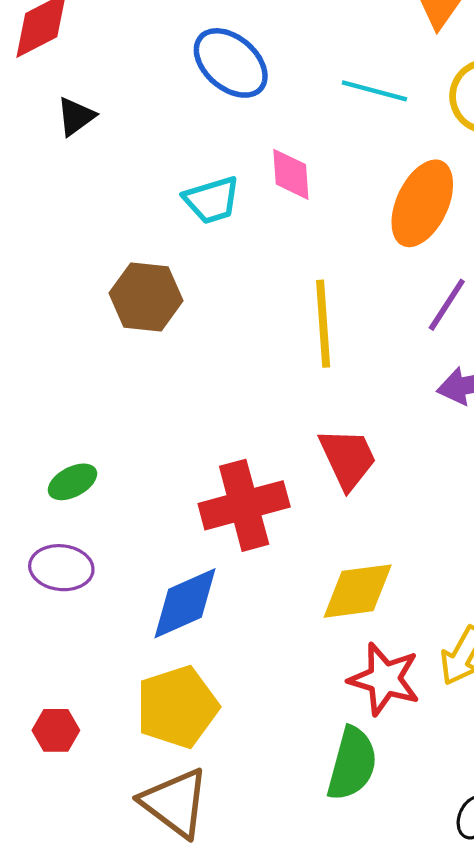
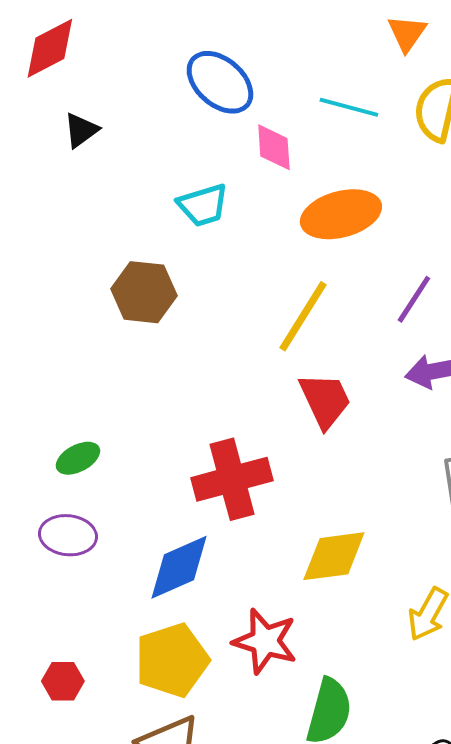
pink diamond: (291, 174) -> (274, 147), moved
orange ellipse: (422, 203) -> (341, 214), moved, turned 50
yellow line: (323, 324) -> (303, 316), turned 36
red trapezoid: (348, 458) -> (325, 400), moved
red star: (384, 679) -> (265, 641), moved

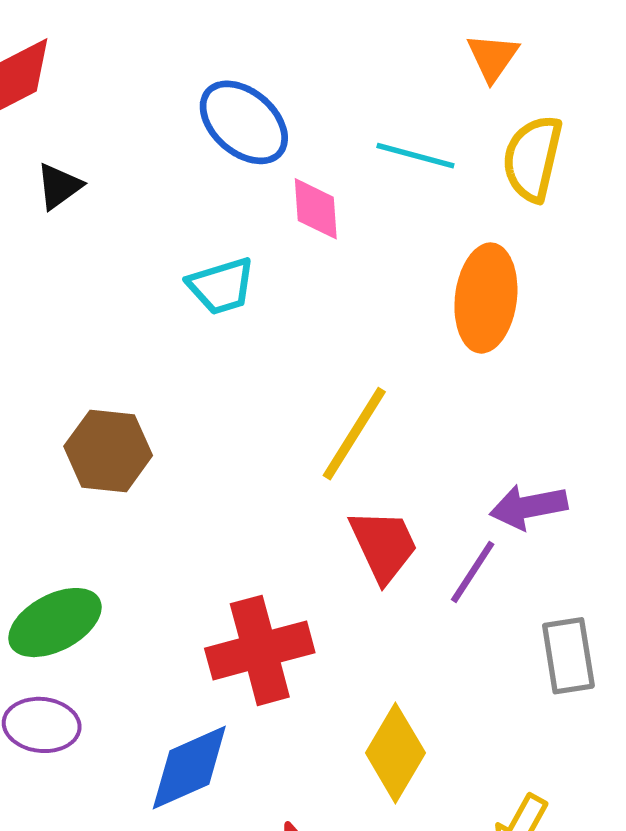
orange ellipse: (341, 214) -> (486, 298), moved, turned -68
brown hexagon: (144, 292) -> (108, 451), moved
purple line: (414, 299) -> (473, 572), moved
green ellipse: (78, 458) -> (55, 623), size x1.6
yellow diamond: (334, 556) -> (395, 753), turned -52

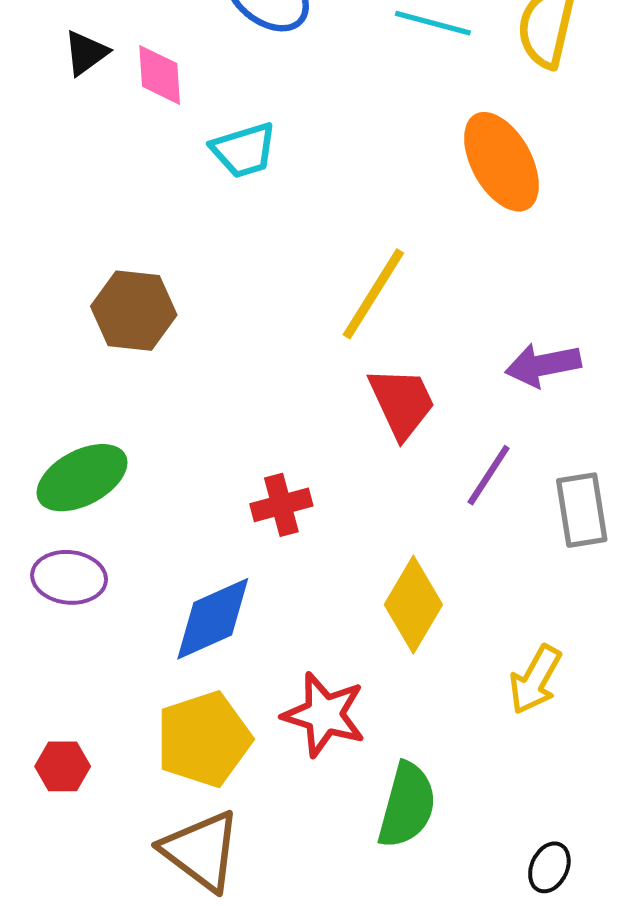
pink diamond: (316, 209) -> (160, 75), moved
orange ellipse: (486, 298) -> (501, 162), turned -36
purple line: (473, 572) -> (489, 475), moved
red cross: (260, 650) -> (281, 505), size x0.6

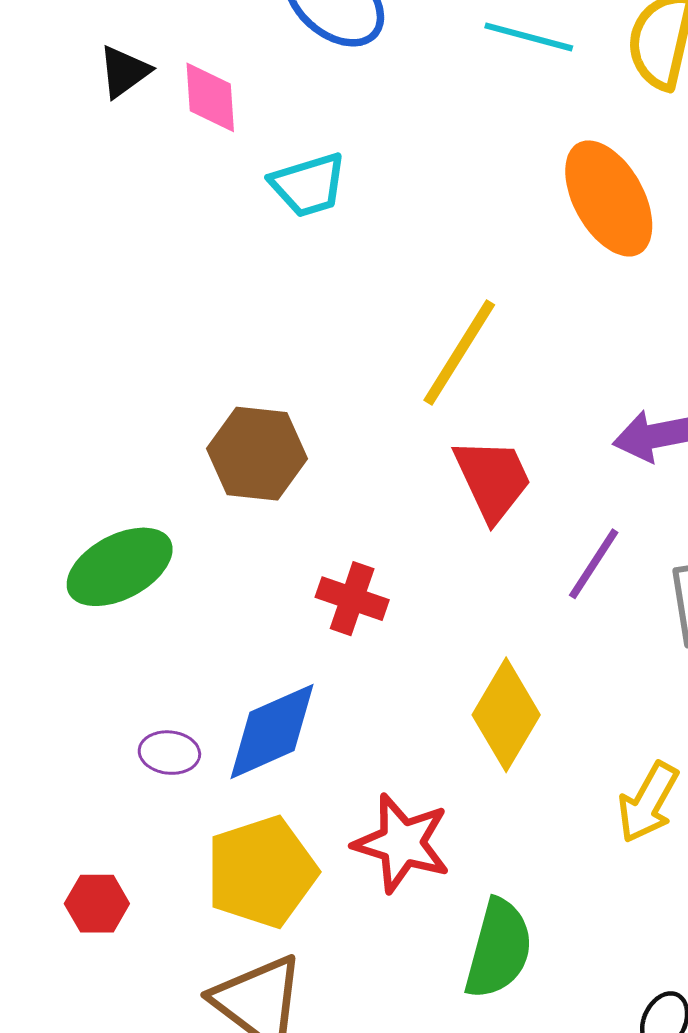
brown hexagon: (134, 311) -> (257, 454), moved
red cross: (281, 505) -> (352, 599), turned 34
purple ellipse: (69, 577) -> (169, 753), moved, size x0.7

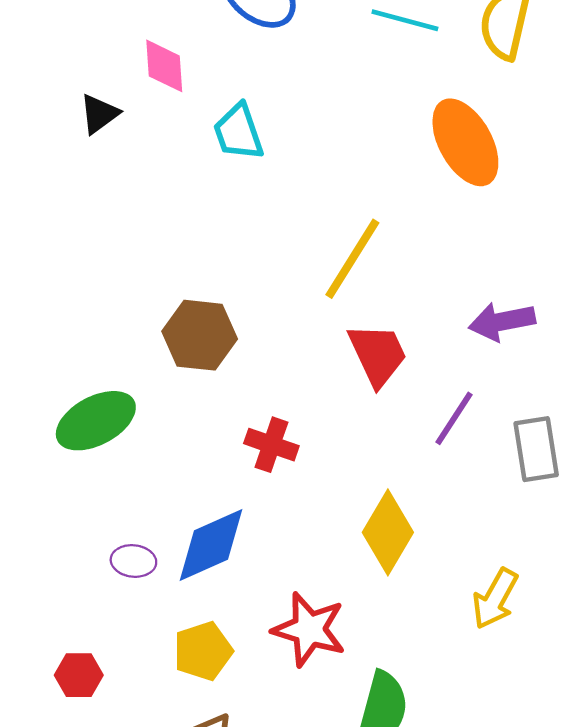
black triangle: (124, 72) -> (99, 114), moved
cyan trapezoid: (308, 185) -> (238, 132), turned 88
yellow pentagon: (262, 872) -> (203, 651), size x0.7

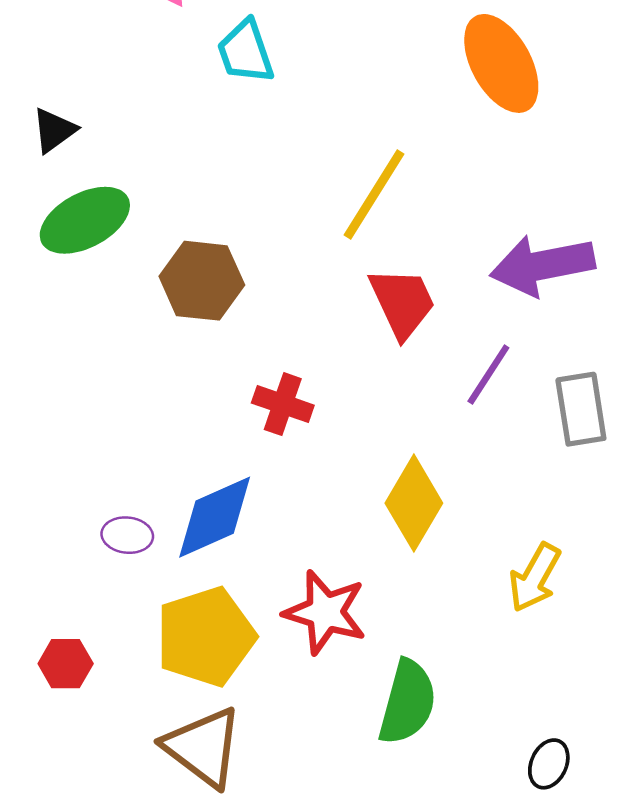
black triangle: (99, 114) -> (54, 130), moved
purple arrow: (502, 321) -> (542, 265), size x1.4
green ellipse: (96, 421) -> (85, 220), moved
yellow pentagon: (203, 651) -> (206, 637), size x1.5

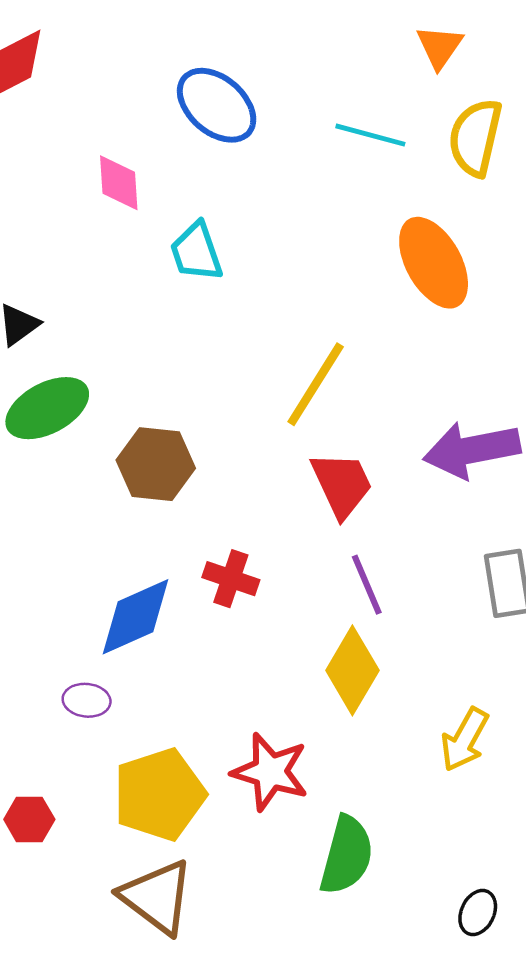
purple line: (488, 374) -> (367, 585), moved, turned -56
blue diamond: (215, 517) -> (135, 617), moved

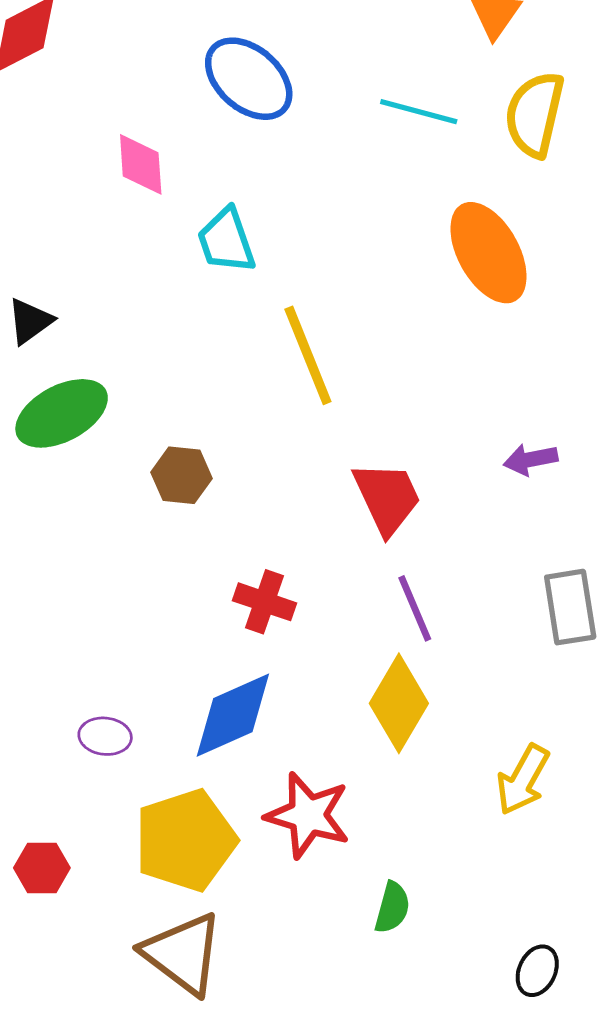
yellow line: (316, 384) -> (308, 355), moved, turned -54
purple arrow: (472, 450) -> (531, 460), size x0.5
brown hexagon: (156, 464) -> (181, 475), size x0.7
blue diamond: (135, 617) -> (233, 715), moved
green semicircle: (347, 855) -> (392, 907), size x0.6

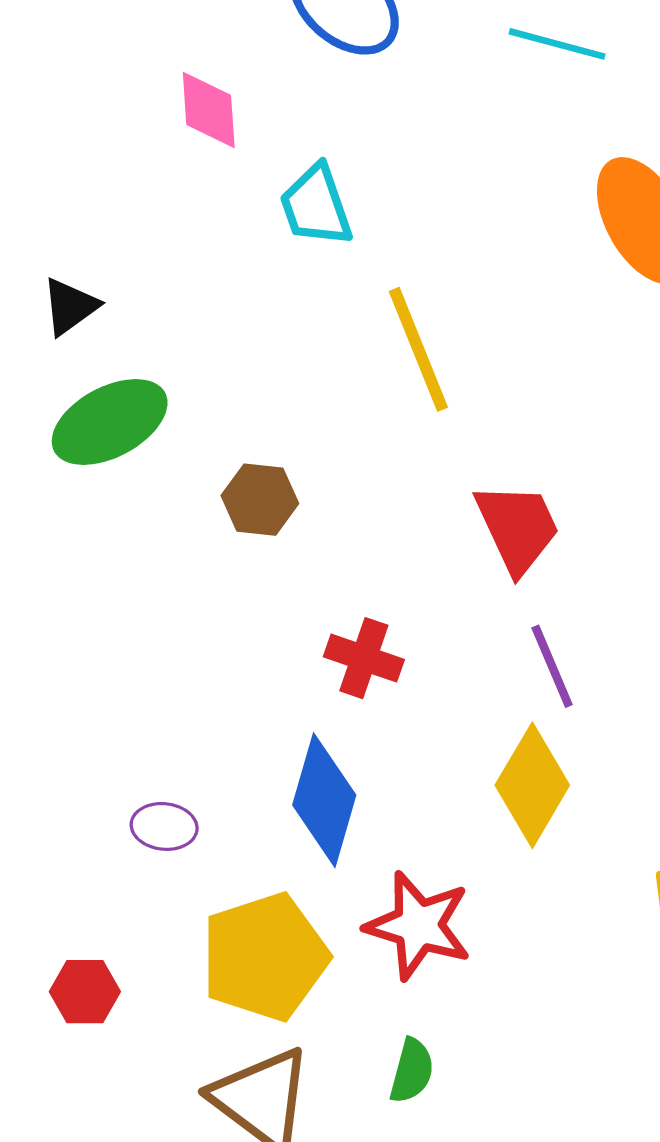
blue diamond: (233, 715) -> (324, 800), turned -50
green semicircle: (392, 907) -> (412, 1071), moved

